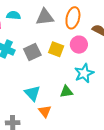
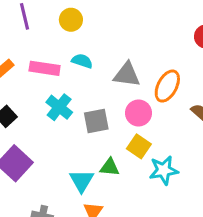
pink circle: (79, 45) -> (139, 113), moved
yellow square: (56, 49) -> (139, 146), moved
green triangle: (66, 92) -> (110, 167), moved

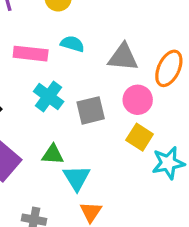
green triangle: (110, 167) -> (53, 154), moved

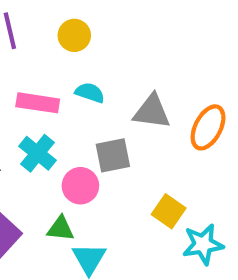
cyan cross: (49, 96) -> (38, 153), moved
pink circle: (138, 100) -> (80, 186), moved
gray square: (91, 110) -> (113, 155), moved

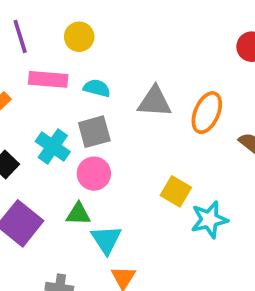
pink rectangle: (38, 103) -> (48, 79), moved
gray square: (113, 155) -> (94, 132), moved

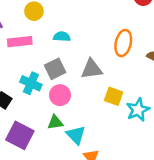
cyan semicircle: (97, 88) -> (62, 37), moved
gray triangle: (155, 102) -> (92, 69), moved

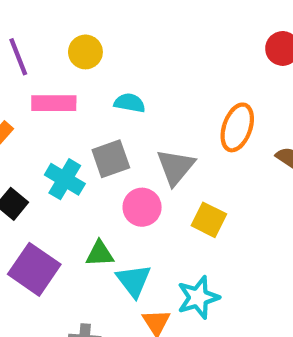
gray triangle: (92, 69) -> (176, 167), turned -50
pink circle: (60, 95) -> (142, 207), moved
cyan star: (138, 110) -> (198, 297), moved

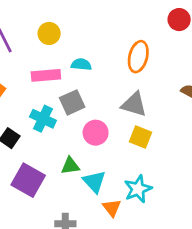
pink rectangle: (54, 103) -> (46, 75), moved
orange ellipse: (237, 127) -> (138, 57), moved
gray triangle: (176, 167) -> (134, 104), moved, turned -48

